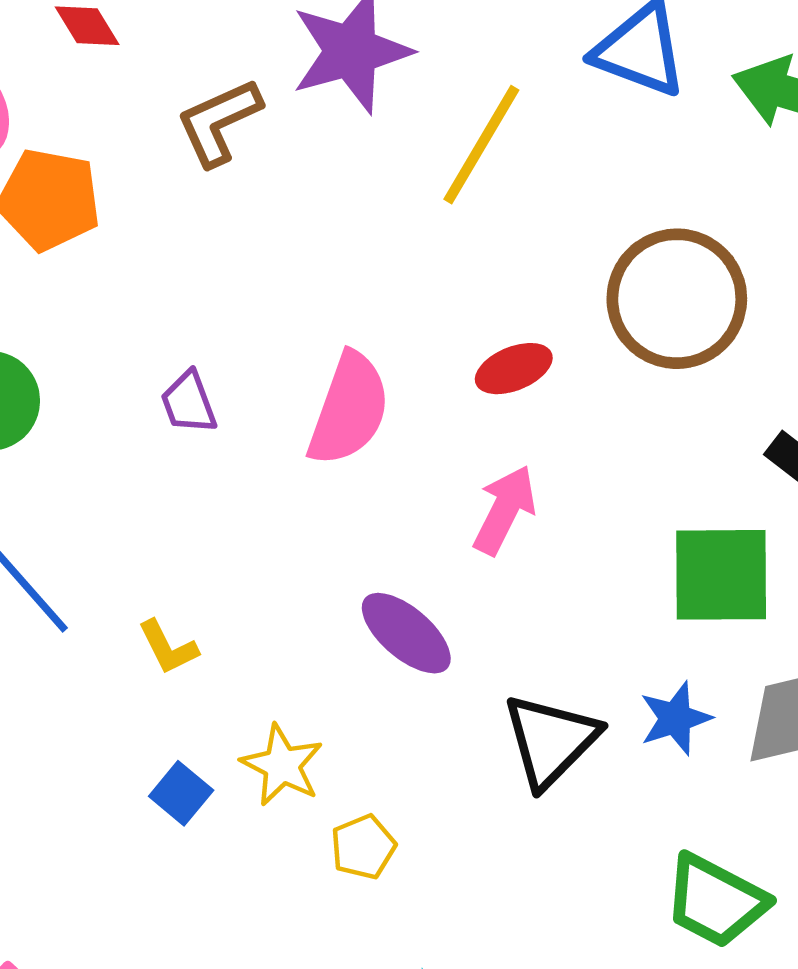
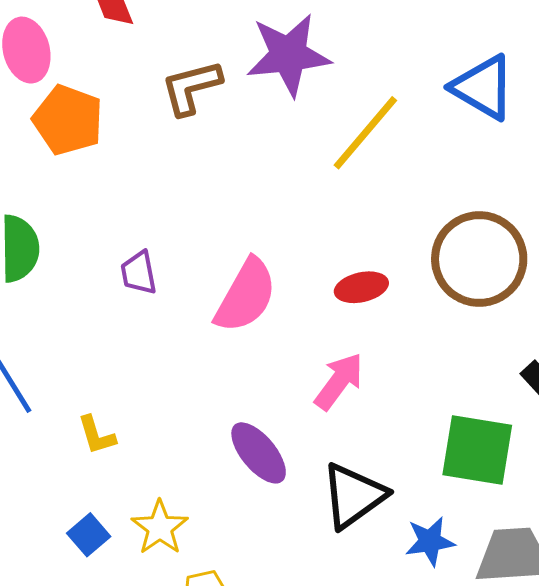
black triangle: (551, 740) -> (353, 496), moved

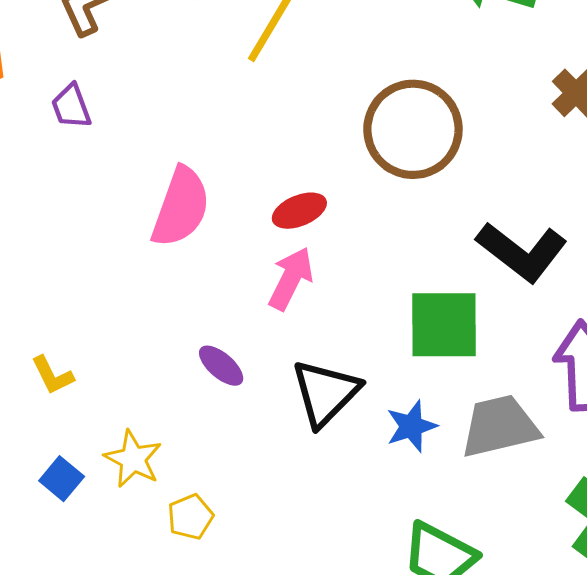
purple trapezoid: (139, 273) -> (71, 106), moved
red ellipse: (361, 287) -> (299, 211), moved
purple ellipse: (259, 453) -> (221, 366), size x0.7

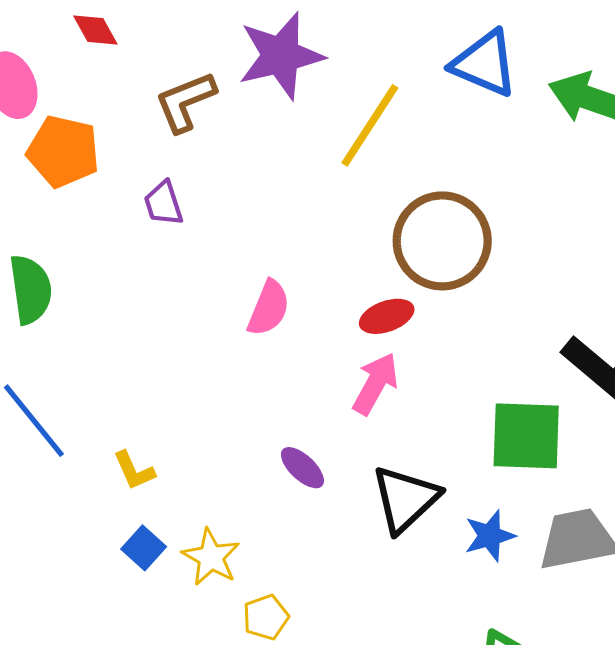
brown circle: (413, 129) -> (442, 241), moved
pink semicircle: (181, 207) -> (269, 308), size x0.7
blue square: (62, 479) -> (144, 548), moved

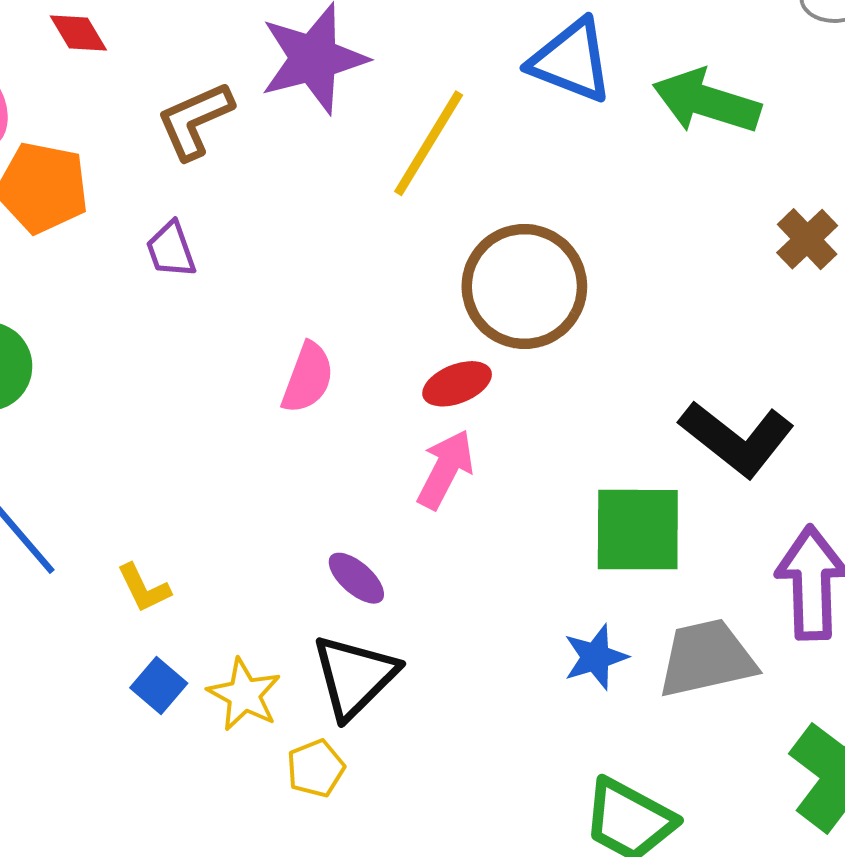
black triangle: (405, 499) -> (354, 676), moved

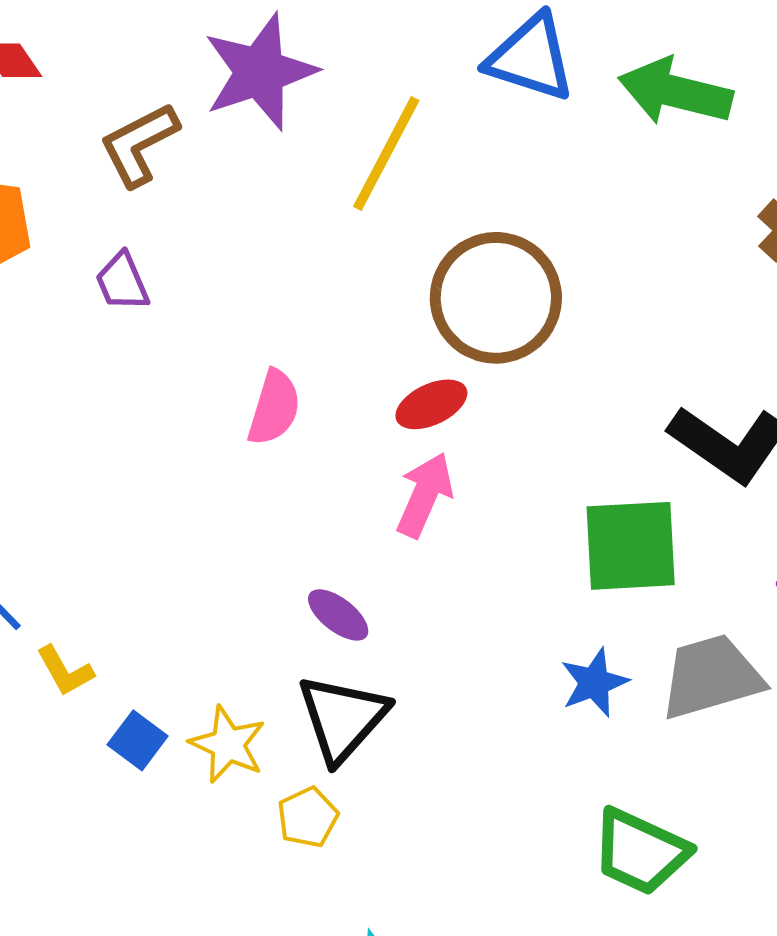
yellow L-shape: (144, 588) -> (65, 671), moved

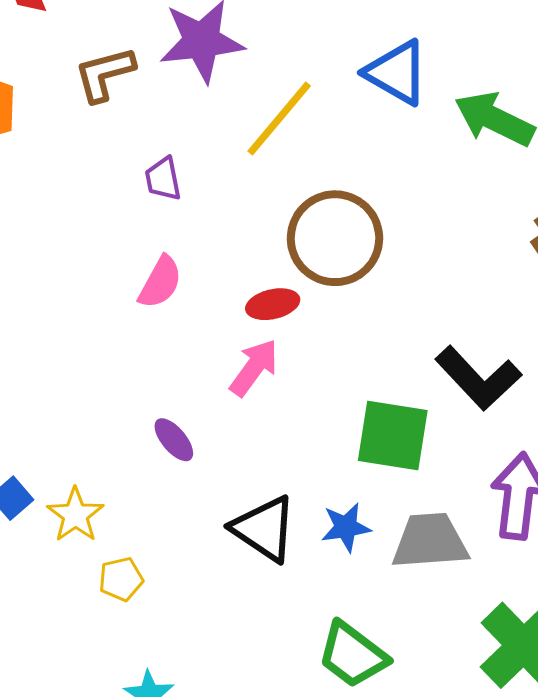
purple trapezoid: (122, 282) -> (163, 179), moved
black triangle: (342, 718) -> (264, 529), moved, turned -50

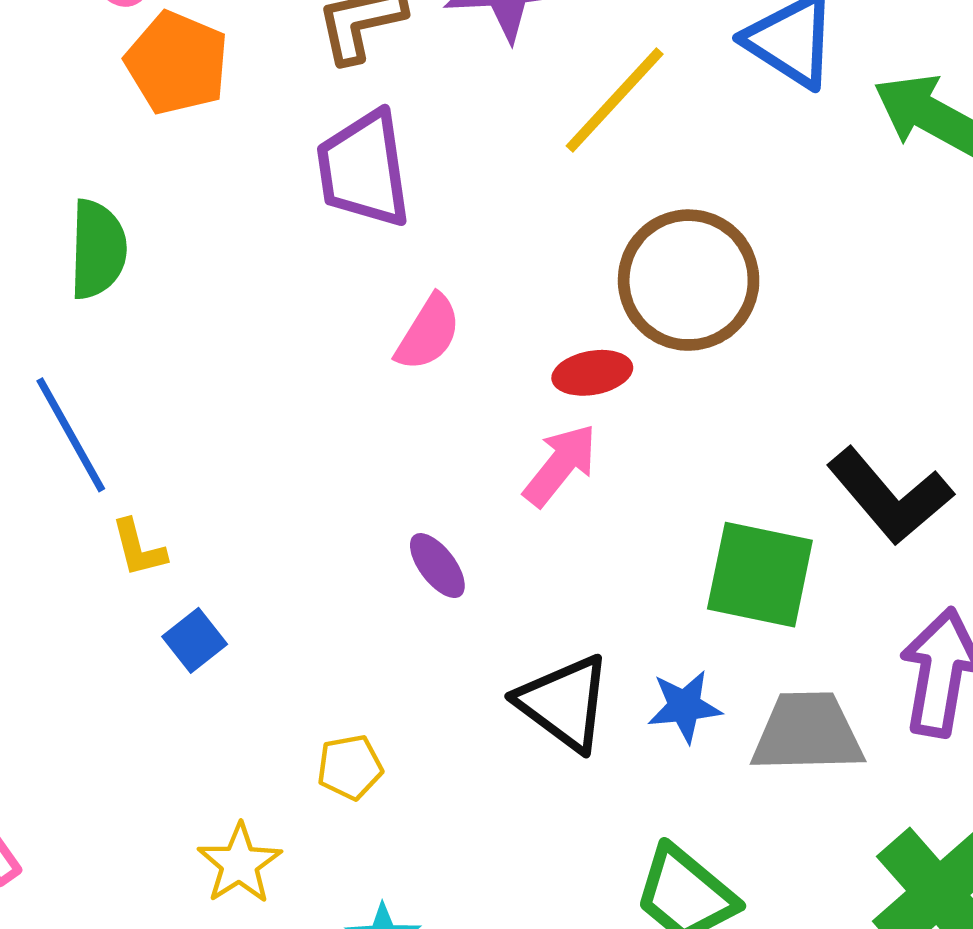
purple trapezoid: (163, 179) -> (364, 169), moved, size x1.8
yellow star: (75, 515) -> (240, 864), moved

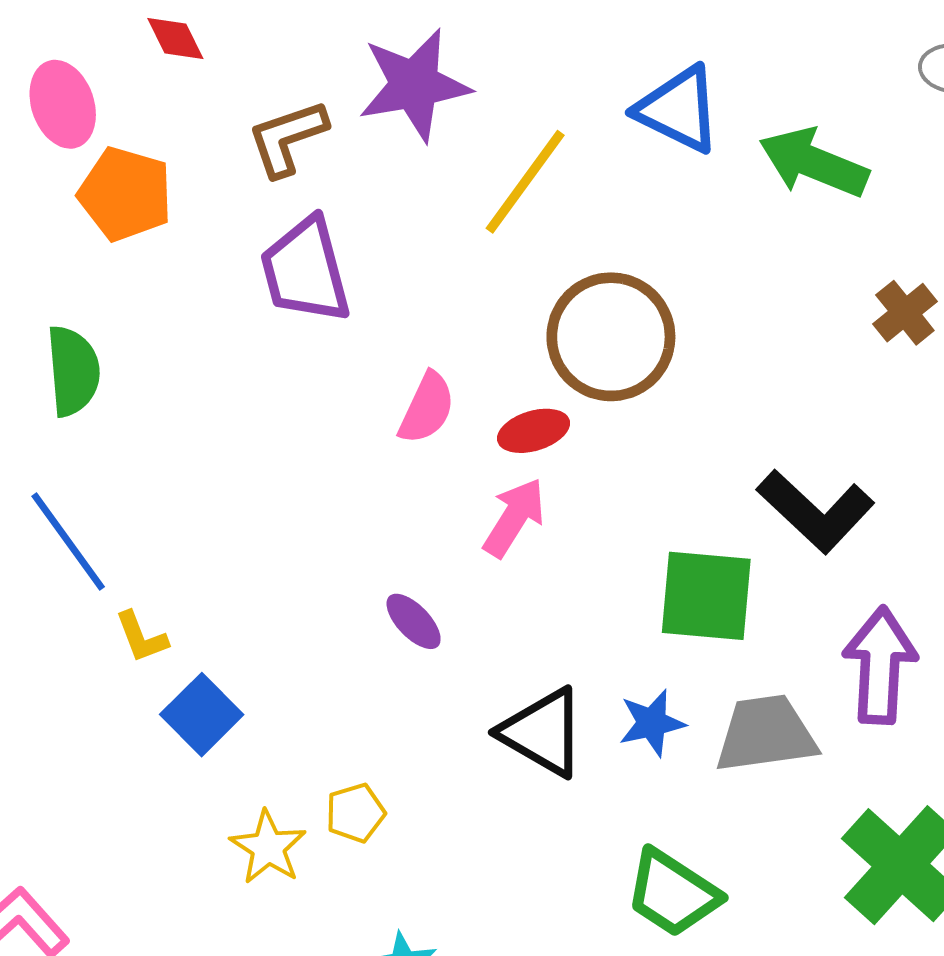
pink semicircle: (428, 333) -> (427, 408), moved
blue square: (195, 640) -> (202, 715), size x1.4
yellow star: (240, 864) -> (268, 847), moved

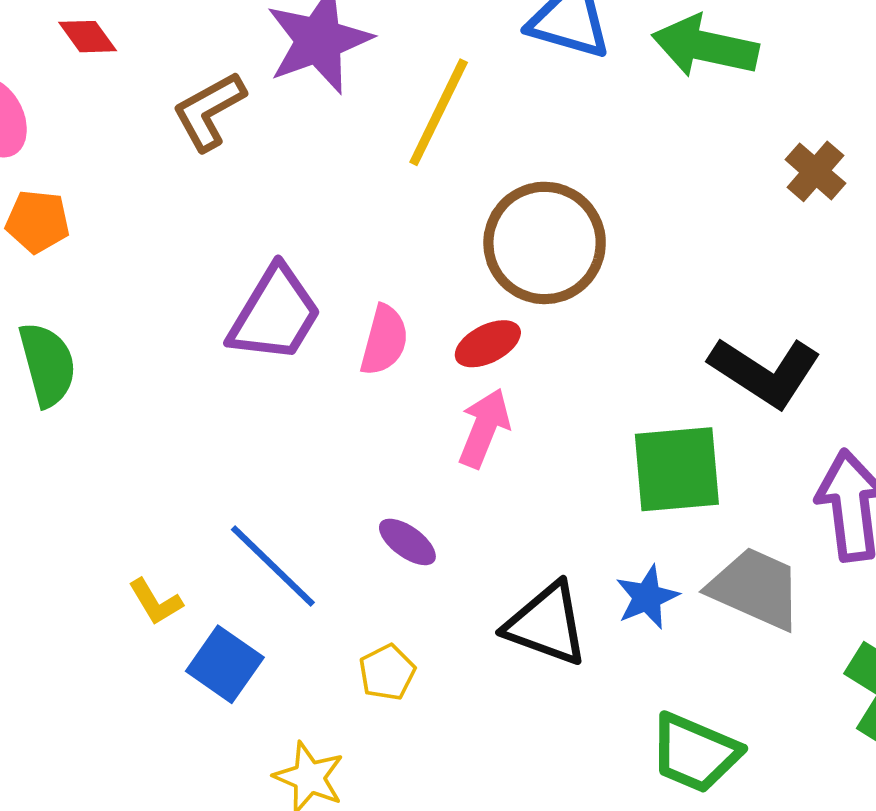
orange pentagon: (125, 194) -> (38, 221), moved, size x0.7
purple trapezoid: (305, 270) -> (275, 314), moved, turned -124
blue line: (68, 542) -> (273, 566), moved
gray trapezoid: (766, 734) -> (755, 588), turned 42
yellow pentagon: (355, 813) -> (387, 672), moved

